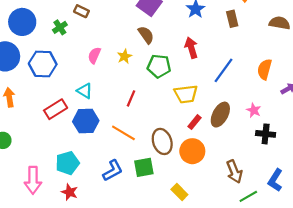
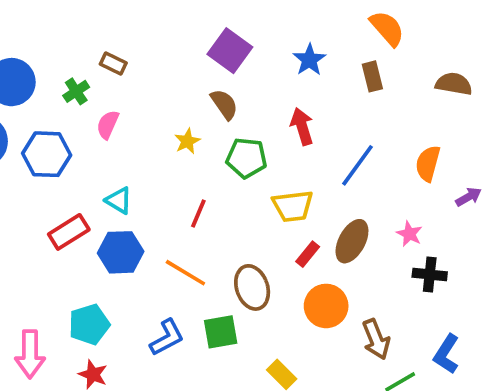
pink semicircle: (94, 55) -> (108, 125), moved
orange circle: (192, 151) -> (326, 306), moved

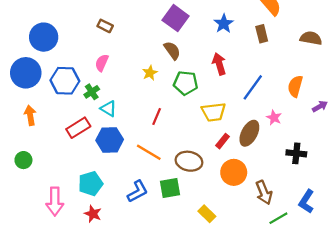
green cross: (76, 91) -> (92, 92), moved
pink star: (409, 234) -> (274, 118), moved
brown ellipse: (252, 287) -> (189, 161), turned -60

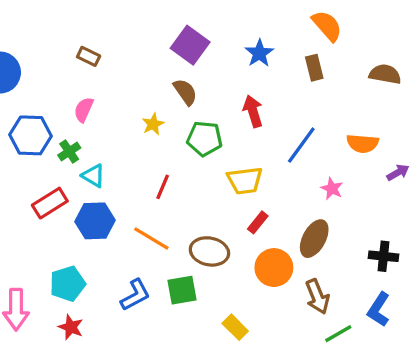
orange semicircle: (295, 86) -> (363, 143), turned -100
brown ellipse: (249, 133) -> (314, 239), moved
black cross: (296, 153) -> (383, 256), moved

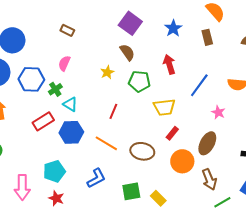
green square: (182, 290) -> (131, 191), moved

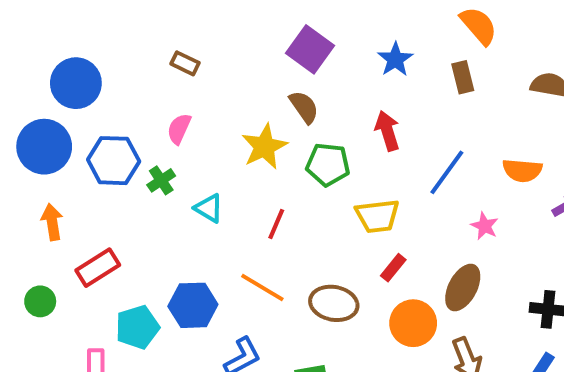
yellow star: (107, 72) -> (264, 147), size x1.6
cyan triangle: (70, 104) -> (209, 208), moved
red rectangle: (43, 121) -> (98, 268), moved
blue hexagon: (71, 132) -> (193, 305), moved
cyan pentagon: (54, 171) -> (137, 327), moved

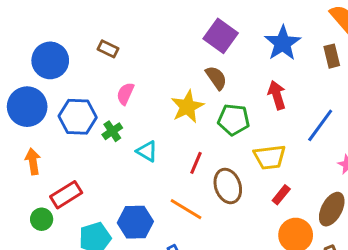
blue star: (395, 59) -> (283, 43), size x1.4
brown rectangle: (185, 63) -> (108, 49), moved
green circle: (40, 301) -> (42, 219), moved
brown ellipse: (334, 303) -> (228, 186), moved, turned 60

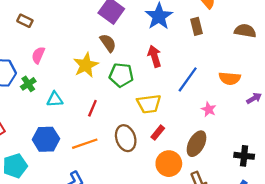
cyan triangle: (147, 151) -> (55, 99), turned -35
brown ellipse: (228, 186) -> (126, 138), moved
orange line: (186, 209) -> (85, 144), turned -50
blue hexagon: (135, 222) -> (46, 139), moved

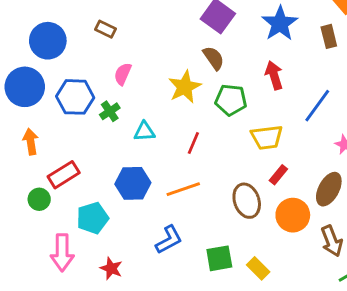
brown ellipse: (126, 138) -> (247, 201), moved

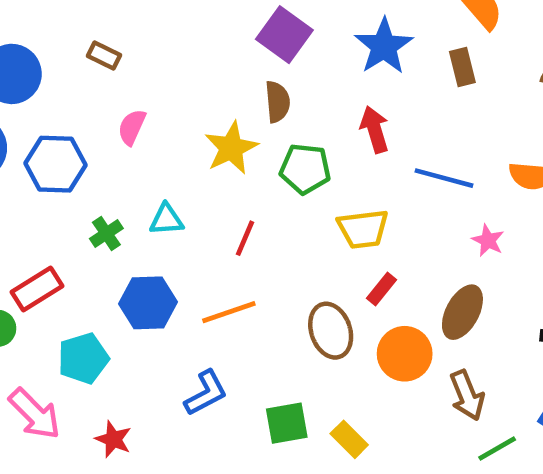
brown semicircle: (214, 58) -> (277, 102), turned 30
blue line: (317, 106) -> (444, 178), turned 69
green cross: (110, 111) -> (106, 234), moved
pink arrow: (62, 253) -> (35, 414), turned -45

